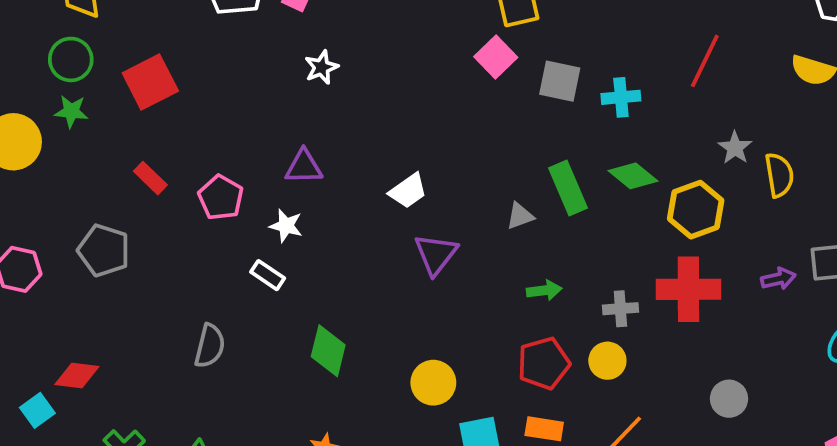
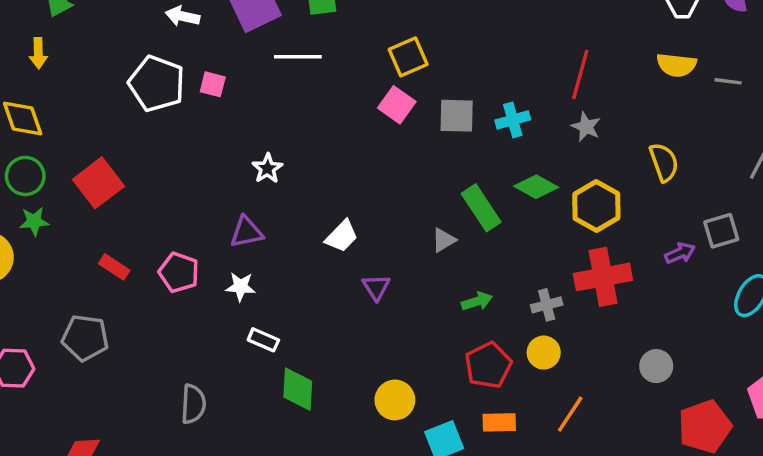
white star: (321, 67) -> (267, 168), moved
gray star: (735, 148) -> (586, 127), moved
purple triangle: (436, 254) -> (376, 287), size x0.7
white rectangle: (268, 275) -> (263, 340), moved

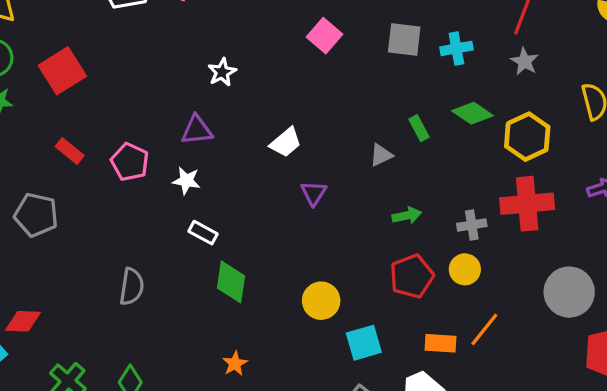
pink square: (397, 105) -> (324, 36), moved
green rectangle: (481, 208) -> (419, 128), size x0.6
gray circle: (656, 366) -> (569, 292), size x1.6
orange rectangle: (499, 422) -> (440, 343), moved

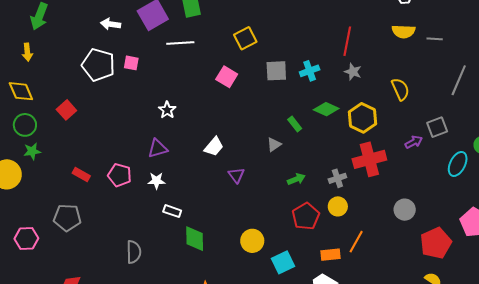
red square: (62, 71) -> (66, 110), moved, size x0.7
gray circle: (569, 292) -> (405, 210), size x0.7

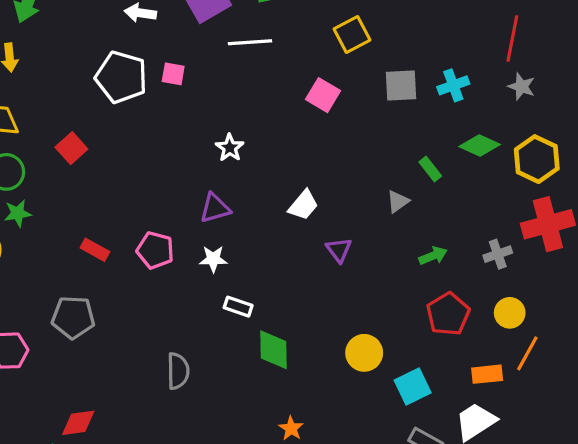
yellow circle: (338, 206) -> (510, 313), moved

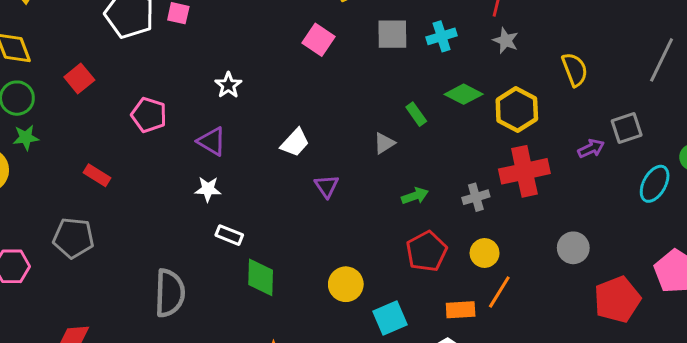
purple triangle: (215, 208) -> (212, 141), turned 44
pink pentagon: (155, 250) -> (149, 115), moved
gray semicircle: (178, 371) -> (170, 293), size x1.4

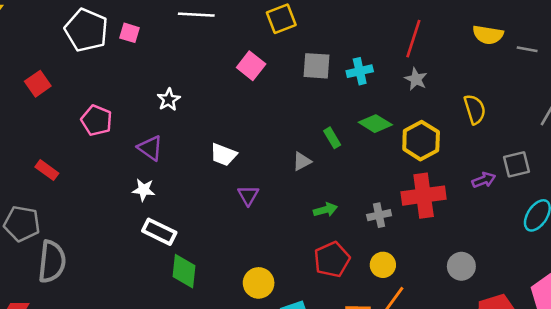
white trapezoid: (295, 143) -> (223, 155), turned 64
white rectangle: (229, 235) -> (159, 232), size x1.4
gray semicircle: (170, 293) -> (52, 262), moved

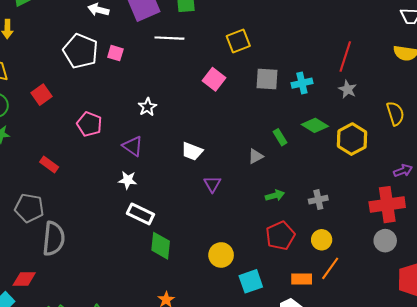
red cross: (424, 196) -> (387, 205), moved

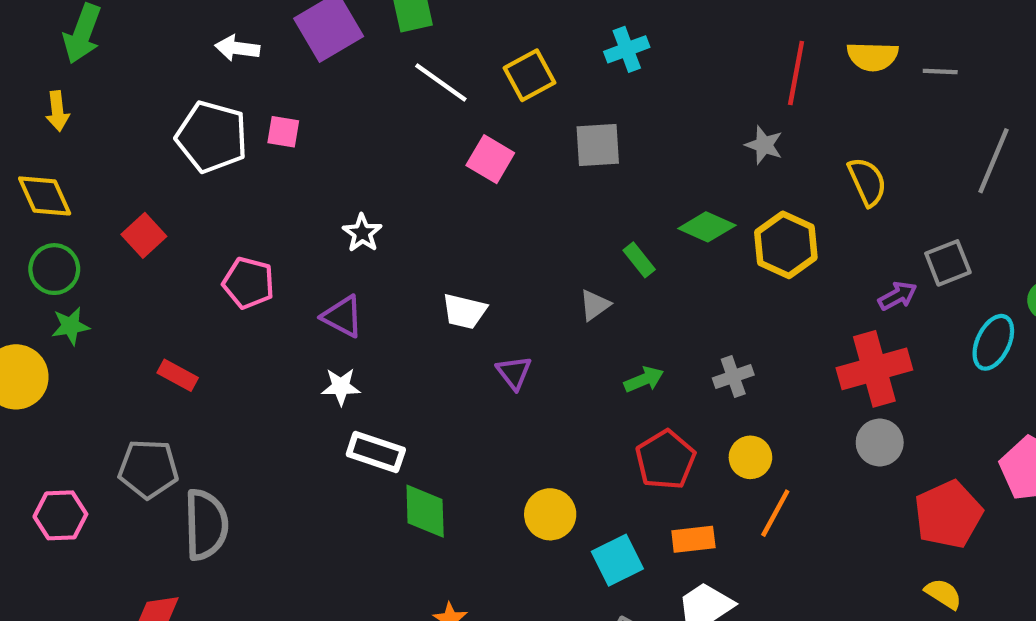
white line: (169, 38) -> (441, 83), moved, turned 40
red line: (345, 56) -> (796, 73), moved
cyan cross: (302, 83) -> (627, 49), moved
orange rectangle: (302, 279) -> (693, 539), moved

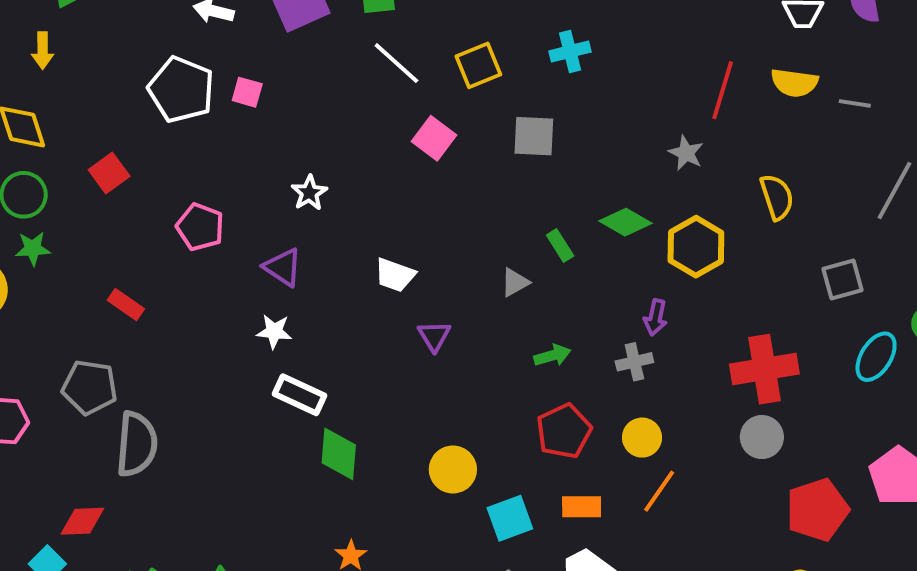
purple arrow: (898, 296) -> (655, 317), moved, turned 124

